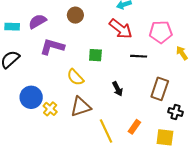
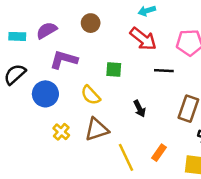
blue circle: (31, 97) -> (45, 94), moved

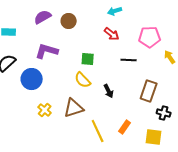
purple semicircle: (47, 30) -> (43, 17), moved
red arrow: (143, 39) -> (112, 34), size x0.7
yellow semicircle: (91, 95) -> (83, 80), moved

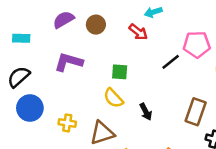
red arrow: (112, 34) -> (138, 32), moved
black line: (129, 60) -> (171, 62), moved, turned -42
blue circle: (32, 79) -> (30, 108), moved
yellow cross: (45, 110) -> (67, 123), moved, turned -32

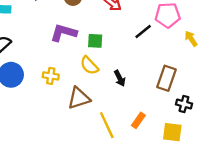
purple L-shape: (69, 62) -> (64, 33), moved
yellow cross: (67, 123) -> (51, 76), moved

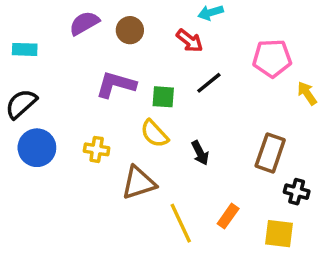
black line: (143, 32) -> (209, 83), moved

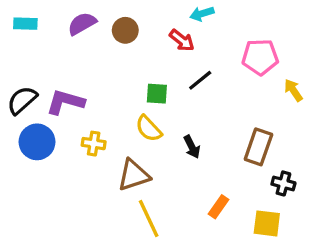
cyan rectangle: (25, 49) -> (25, 24), moved
purple L-shape: (116, 85) -> (65, 102), moved
yellow line: (181, 223) -> (149, 218), moved

